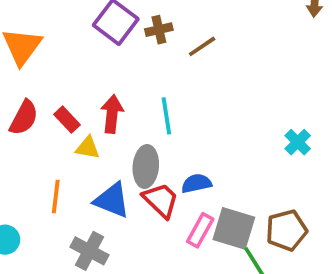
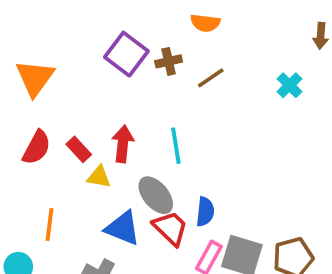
cyan cross: (298, 142) -> (289, 85), moved
gray ellipse: (146, 166) -> (156, 195), turned -45
blue semicircle: (196, 183) -> (205, 212), turned 108
orange line: (56, 197) -> (49, 224), moved

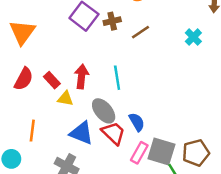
blue semicircle: (205, 212) -> (137, 122), turned -36

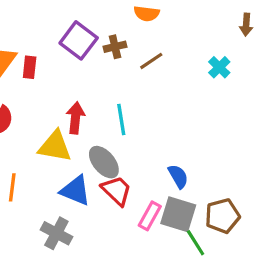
red rectangle: (52, 80) -> (30, 67), moved, turned 49
yellow triangle: (65, 99) -> (55, 146), size x1.6
blue semicircle: (137, 122) -> (178, 176), moved

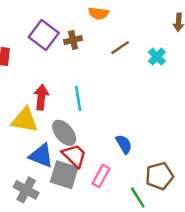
brown line: (151, 61) -> (120, 48), moved
gray square: (178, 214) -> (64, 175), moved

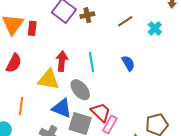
blue semicircle: (124, 144) -> (128, 63), moved
red trapezoid: (74, 156) -> (101, 112), moved

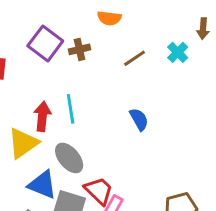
cyan cross: (155, 28) -> (178, 52), moved
cyan line: (91, 62) -> (71, 109), moved
yellow triangle: (49, 80) -> (23, 143), turned -45

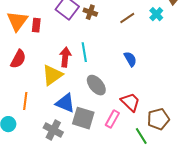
brown cross: (80, 49) -> (90, 12), turned 32
gray ellipse: (69, 158) -> (96, 85), moved
red trapezoid: (99, 191) -> (130, 102), moved

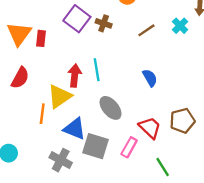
orange line: (25, 101) -> (42, 114), moved
brown pentagon: (158, 119) -> (182, 121), moved

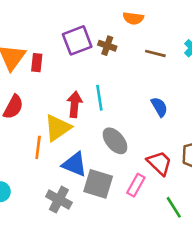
purple square: (77, 19) -> (77, 40), turned 32
brown line: (146, 30) -> (155, 53), turned 48

